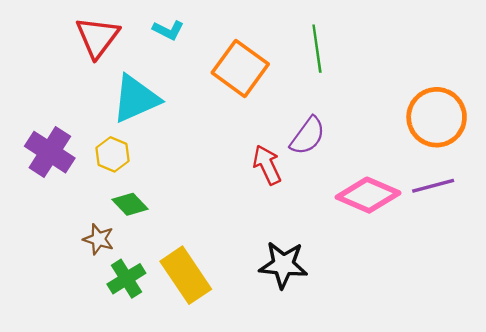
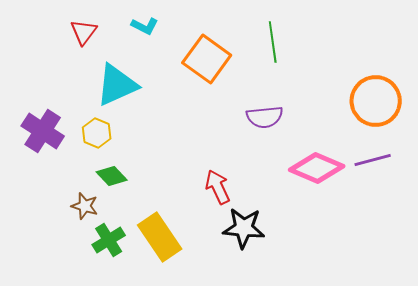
red triangle: (97, 37) -> (84, 32), size x0.7
purple semicircle: (308, 136) -> (265, 117), turned 48
red arrow: (267, 165) -> (218, 187), moved

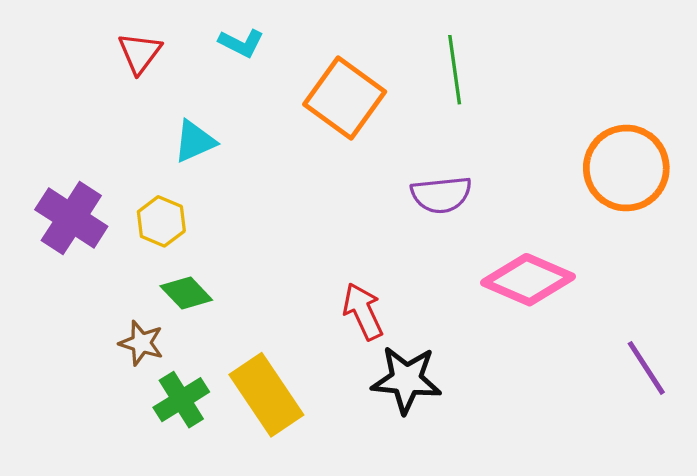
cyan triangle: (117, 85) -> (195, 141), size x0.6
purple line: (373, 160) -> (646, 368), moved, turned 72

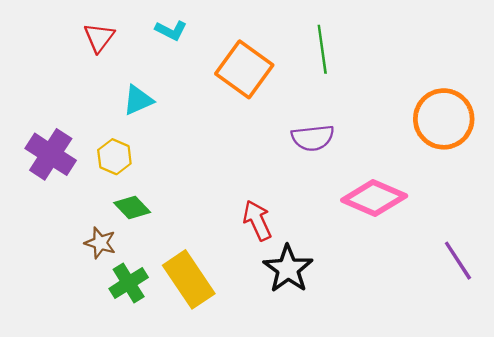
black star: (406, 380) -> (288, 269), turned 30

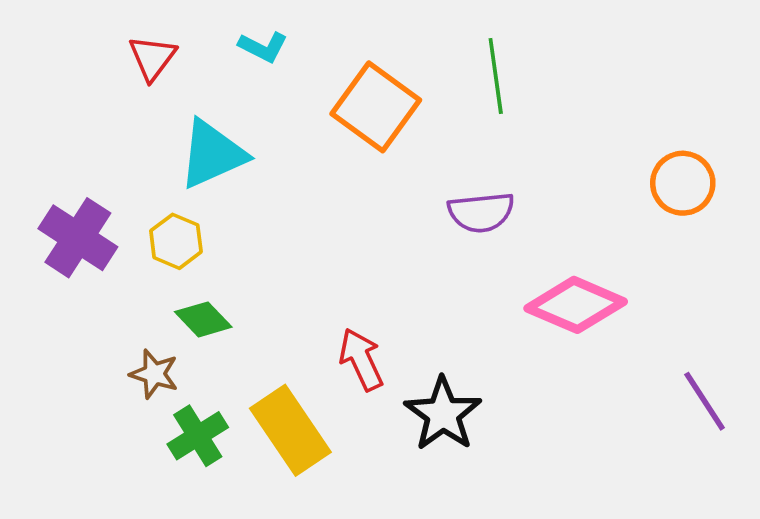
cyan triangle: (138, 100) -> (212, 154), size x1.5
orange circle: (444, 119) -> (683, 183), size x0.7
red arrow: (257, 220) -> (361, 359), moved

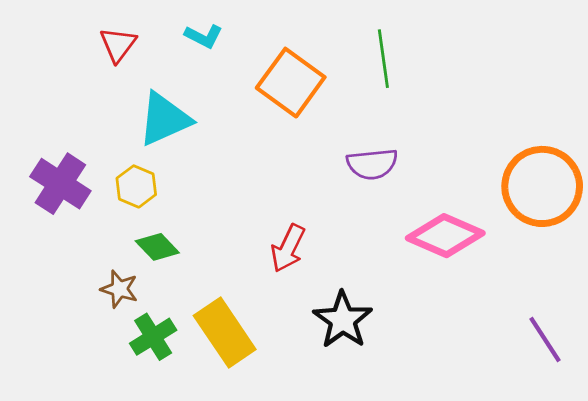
orange circle: (683, 183) -> (542, 186), moved, size x1.6
red arrow: (361, 359) -> (288, 248), moved, turned -129
purple line: (705, 401) -> (545, 340), moved

